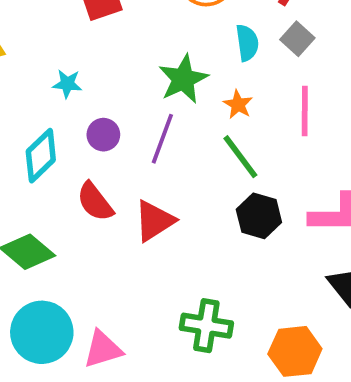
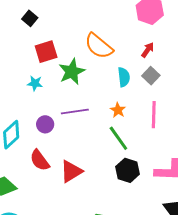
green star: (183, 79) -> (72, 72), moved
cyan star: (67, 84) -> (35, 83), moved
purple line: (162, 139) -> (75, 112), moved, turned 60

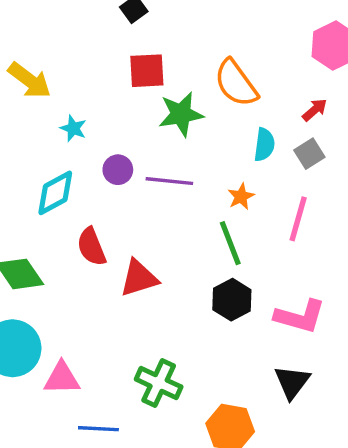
cyan star: (35, 83) -> (73, 128), moved
purple circle: (45, 124) -> (118, 170), moved

